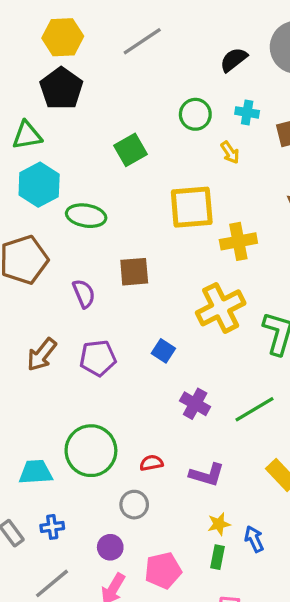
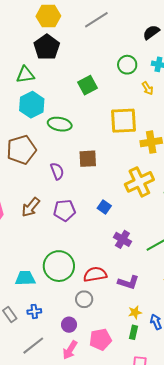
red semicircle: (151, 463) -> (95, 274), size x1.6

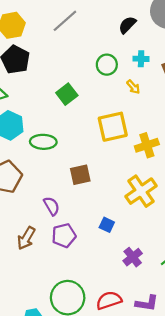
purple semicircle: (57, 171) -> (52, 206), moved
purple cross: (122, 239) -> (133, 257), turned 30

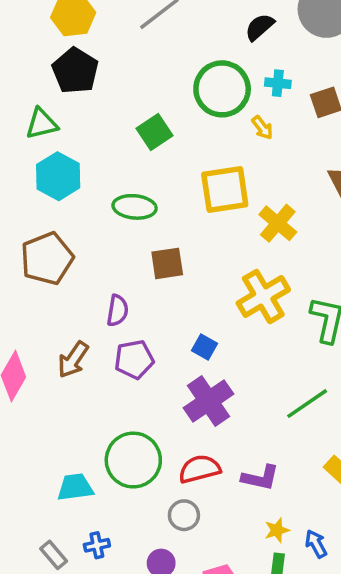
green circle: (107, 65) -> (222, 89), size x1.6
green ellipse: (43, 142) -> (135, 207), moved
yellow cross: (147, 145) -> (278, 223), turned -35
purple semicircle: (52, 206) -> (117, 311), turned 36
purple cross: (133, 257) -> (208, 401), moved, size x1.5

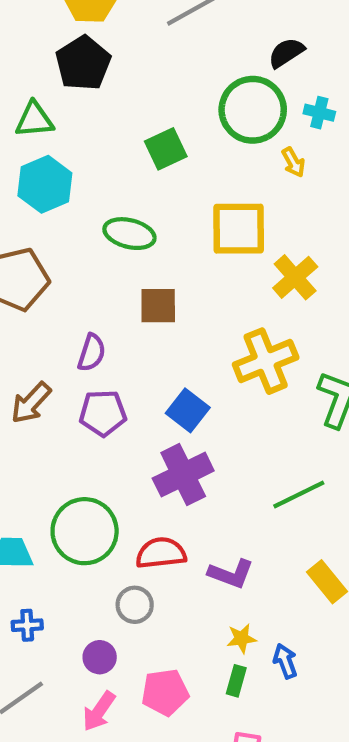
black semicircle: (260, 27) -> (286, 53), moved
blue square: (204, 347) -> (188, 410), size x1.4

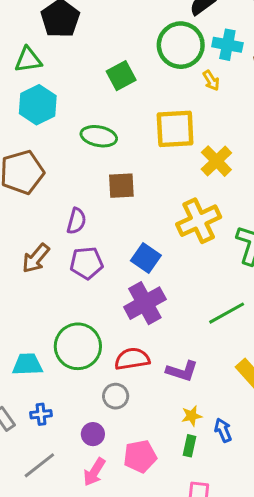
cyan cross: (319, 113) -> (227, 45), size x1.4

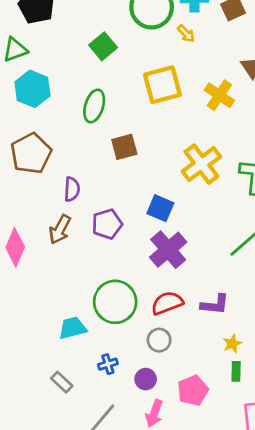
green ellipse: (99, 136) -> (94, 106), turned -72
yellow cross: (216, 161) -> (219, 95), moved
purple semicircle: (76, 221) -> (72, 189), moved
blue cross: (41, 414) -> (108, 364), moved

